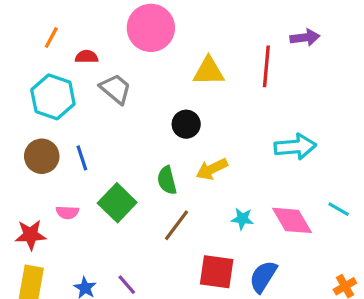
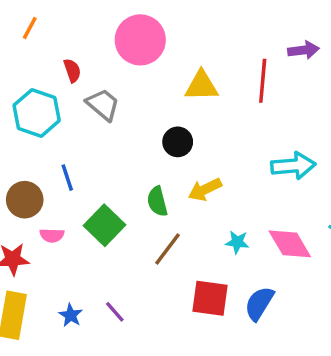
orange line: (51, 37) -> (30, 28), moved
red semicircle: (87, 57) -> (72, 70), turned 70
brown circle: (42, 156) -> (25, 200), moved

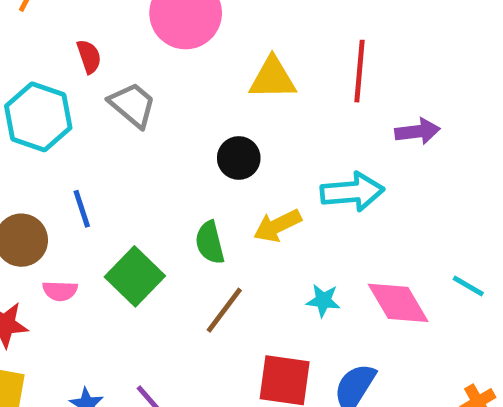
purple arrow: (303, 50) -> (418, 131), moved
cyan arrow: (293, 166) -> (352, 192), moved

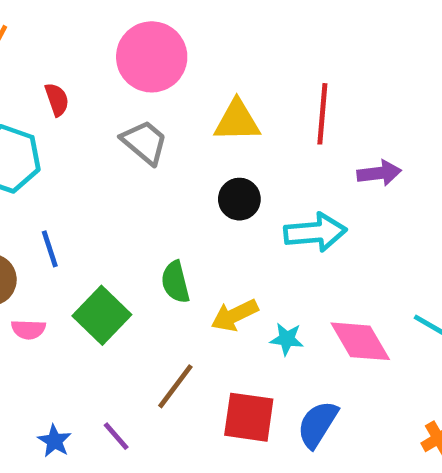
gray trapezoid: (132, 105) -> (145, 142), moved
black circle: (239, 158) -> (239, 199), moved
yellow arrow: (277, 226) -> (235, 315), moved
brown line: (224, 310) -> (175, 386), moved

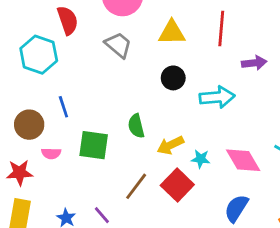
red semicircle: (57, 100) -> (68, 20), size x1.5
green square: (102, 315) -> (94, 145), turned -36
red square: (249, 417) -> (177, 185), moved, turned 36
blue semicircle: (318, 424) -> (236, 208), moved

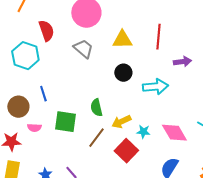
brown line: (136, 186) -> (96, 138), moved

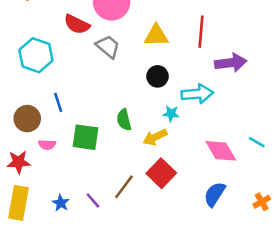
red semicircle: (46, 31) -> (77, 24), moved, turned 135
purple arrow: (182, 62) -> (231, 63), size x1.4
cyan star: (143, 132) -> (171, 114), moved
brown line: (96, 138) -> (124, 187), moved

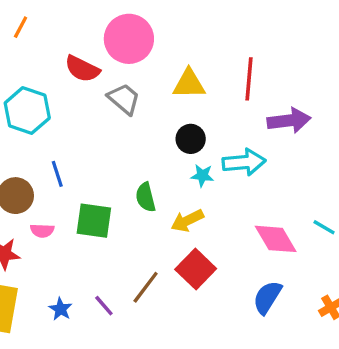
cyan star: (171, 114) -> (202, 176), moved

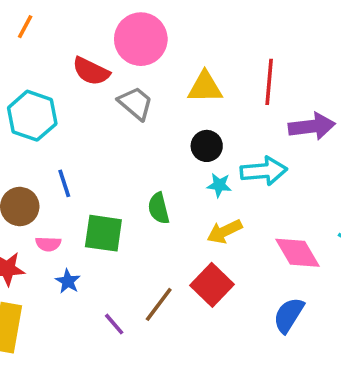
yellow arrow: (187, 221) -> (225, 231), moved
blue star: (61, 309) -> (68, 281), moved

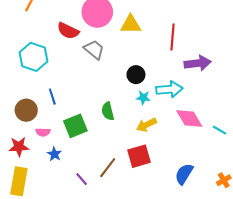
yellow triangle: (205, 87) -> (131, 24), moved
green square: (103, 233) -> (75, 126), turned -30
pink diamond: (298, 253) -> (189, 119), moved
red square: (212, 285) -> (139, 156), turned 30

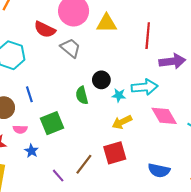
black circle: (136, 75) -> (101, 80), moved
green semicircle: (108, 111) -> (82, 95), moved
blue semicircle: (184, 174) -> (159, 170), turned -110

